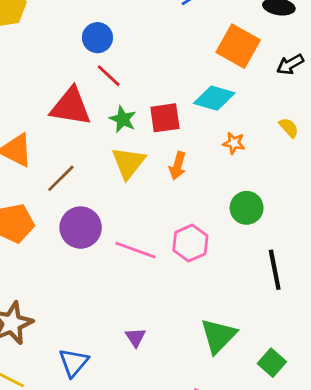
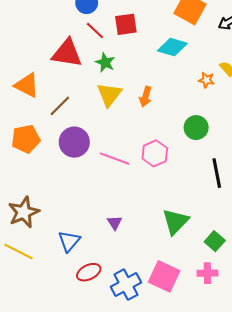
red square: (165, 118) -> (126, 24), moved
orange star: (234, 143) -> (206, 80), moved

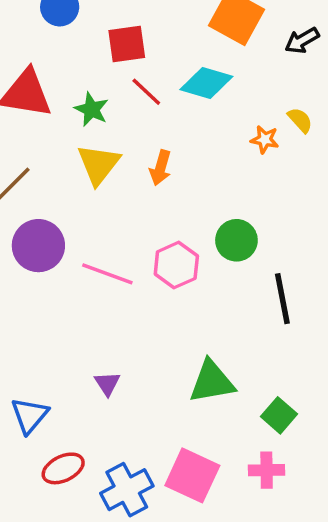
red line: (95, 31) -> (146, 92), moved
green circle: (196, 128) -> (236, 240), moved
green triangle: (175, 222) -> (212, 382), turned 36

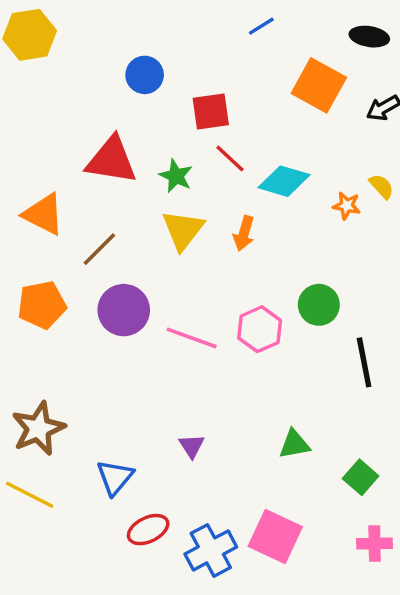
cyan diamond: (206, 83) -> (284, 181), moved
green triangle: (212, 382) -> (294, 444), size x0.7
pink cross: (267, 470) -> (375, 543), moved

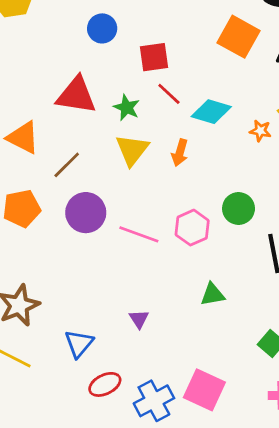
green triangle: (294, 444) -> (213, 294), moved

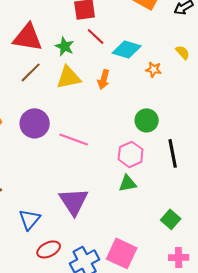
orange star: (260, 131) -> (154, 69), moved
yellow triangle: (132, 150) -> (69, 77), turned 40
brown line: (67, 165) -> (31, 72), moved
pink hexagon: (192, 228) -> (131, 154), moved
purple triangle: (139, 319) -> (74, 201), size x2.0

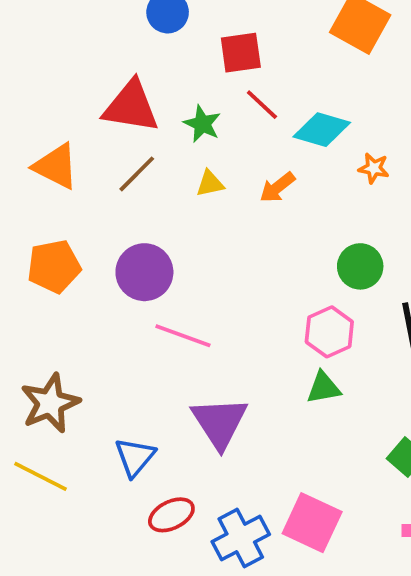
yellow triangle: (69, 77) -> (210, 184), size x0.6
orange arrow: (104, 79) -> (277, 187), turned 36
pink line: (74, 139) -> (183, 336), moved

